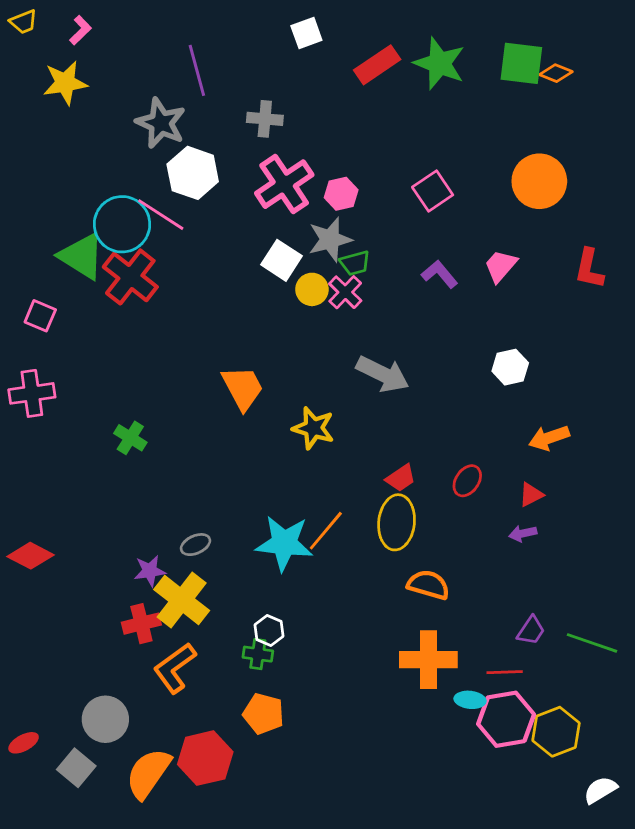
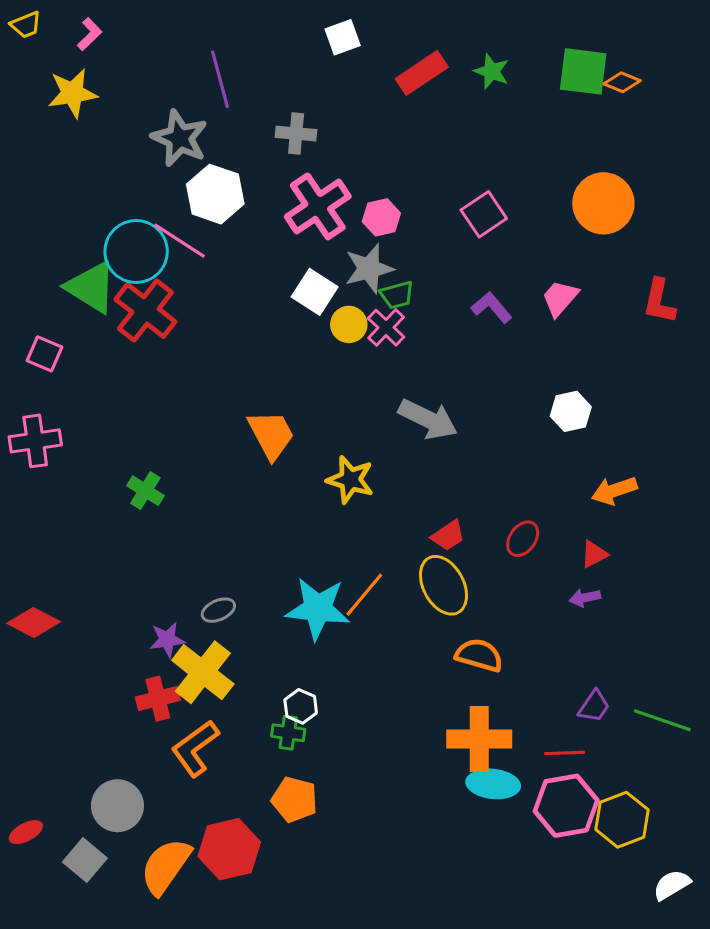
green star: (440, 63) -> (492, 71), size x0.6
yellow ellipse: (397, 522) -> (443, 585), turned -34
cyan ellipse: (470, 700) -> (493, 784), moved, size x1.5

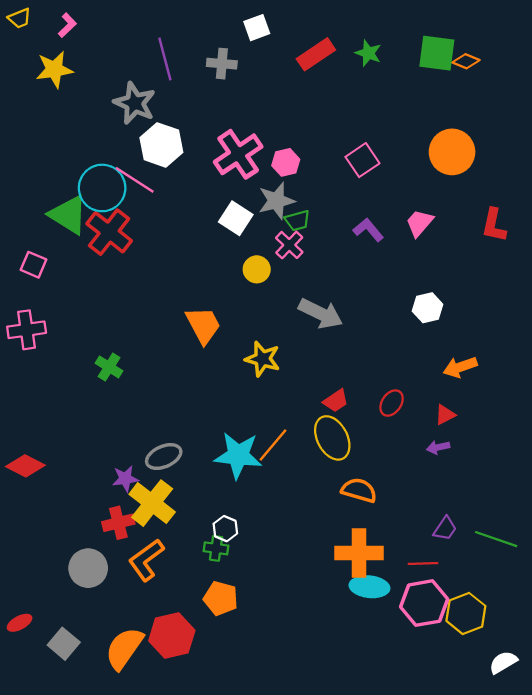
gray cross: (296, 134) -> (222, 64), moved
yellow circle: (349, 324) -> (257, 269), moved
gray ellipse: (218, 610) -> (164, 457), size x1.4
gray circle: (117, 806) -> (88, 568), moved

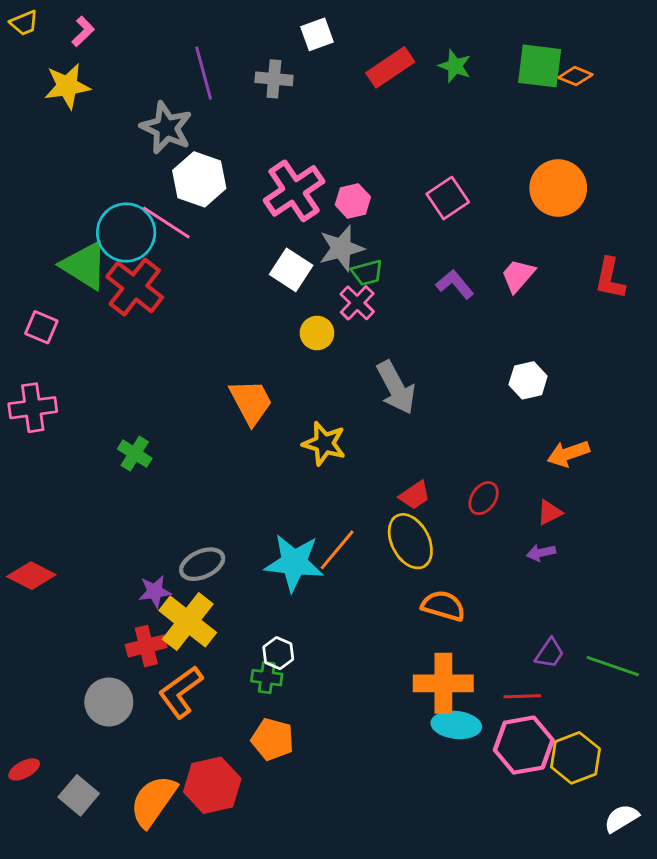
gray arrow: (321, 314) -> (396, 388), turned 36

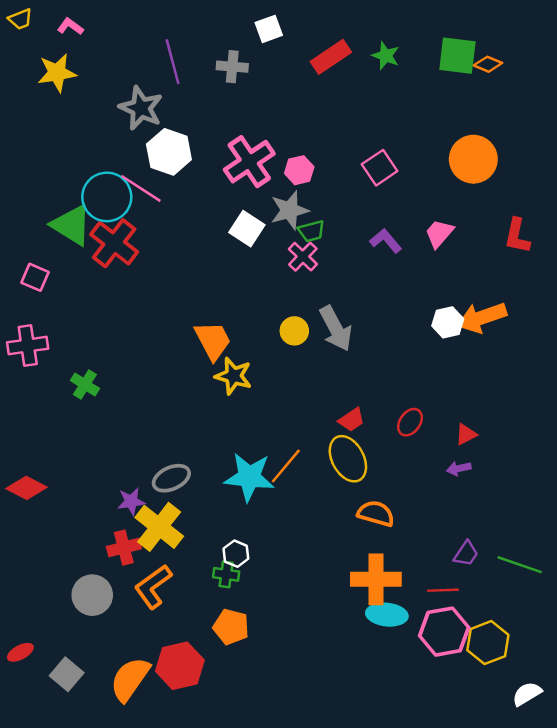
pink L-shape: (83, 32) -> (70, 26), turned -100
yellow circle: (317, 333) -> (294, 331), moved
yellow star: (324, 444) -> (233, 376), moved
green cross: (135, 454) -> (85, 384), moved
orange arrow: (568, 454) -> (482, 317), moved, size x1.4

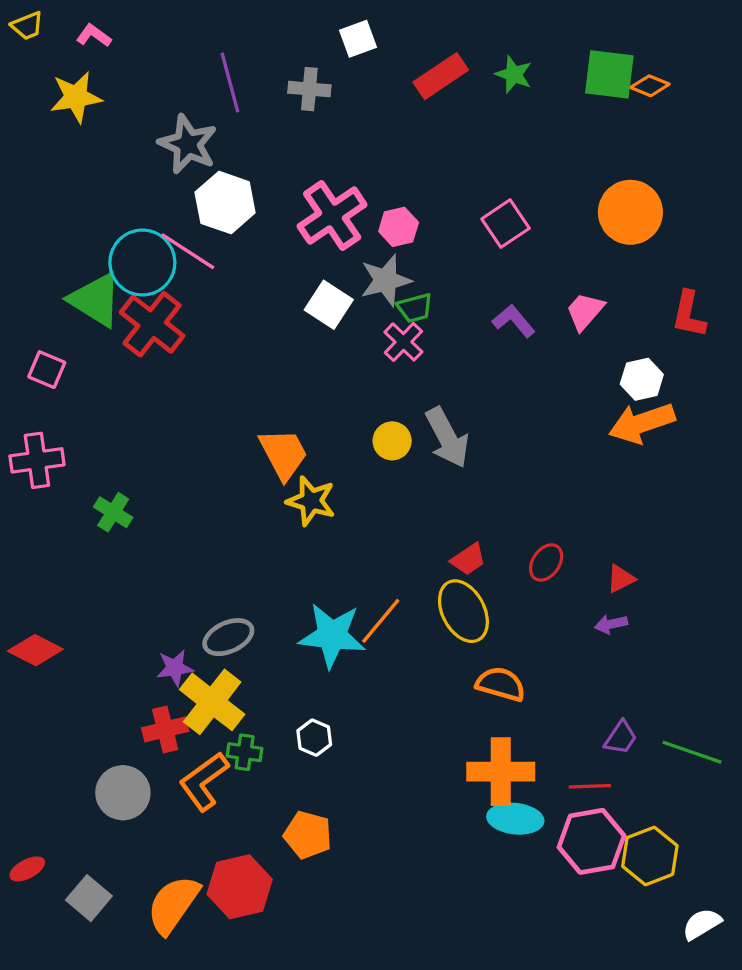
white hexagon: (448, 322) -> (642, 379), moved
green cross: (226, 574) -> (245, 752), moved

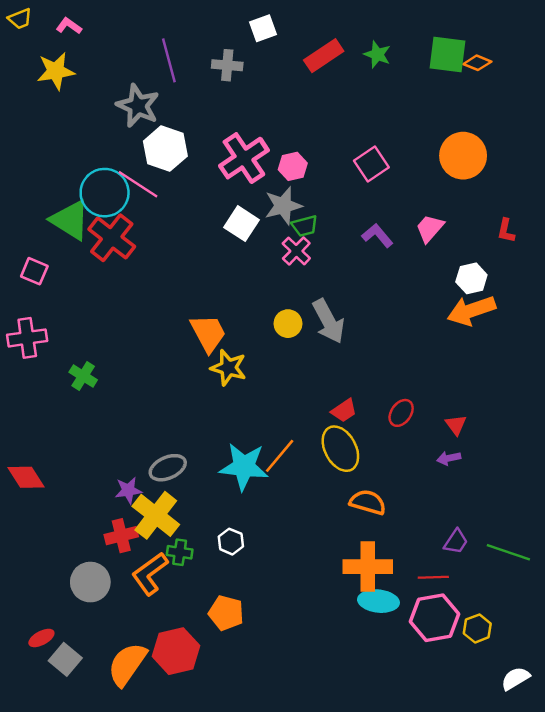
red L-shape: (689, 314) -> (506, 231), size x0.7
red triangle: (621, 579) -> (456, 425), turned -40
red diamond: (35, 650) -> (26, 477), turned 30
yellow hexagon: (650, 856) -> (477, 628), size x0.7
red ellipse: (27, 869) -> (41, 638), moved

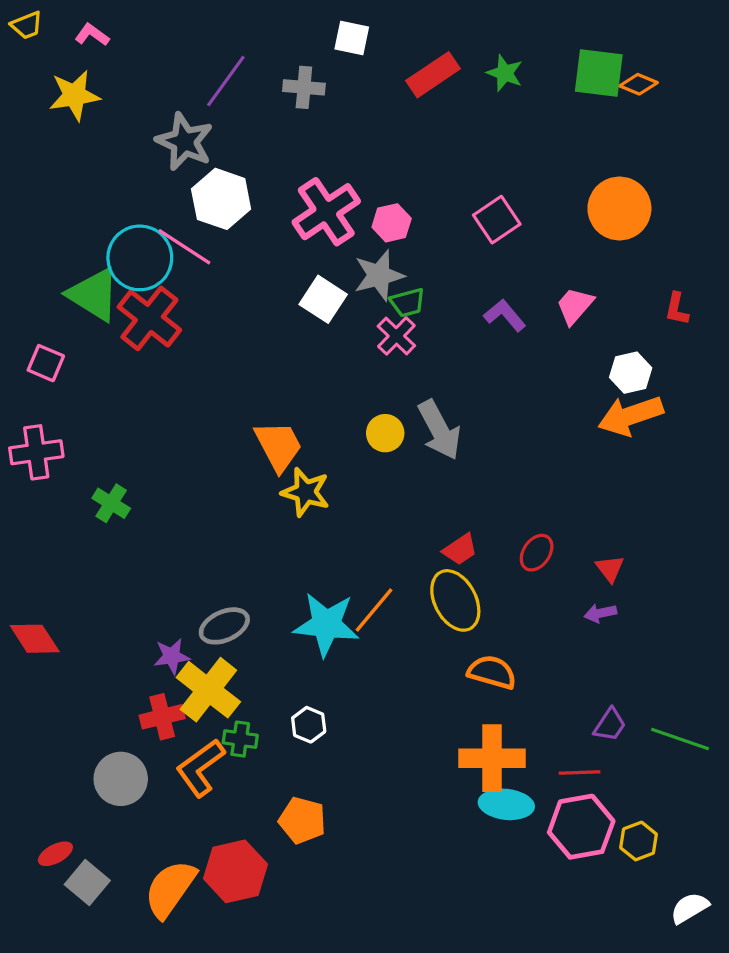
white square: (263, 28) -> (352, 38), turned 32
purple line: (169, 60) -> (226, 81), turned 51

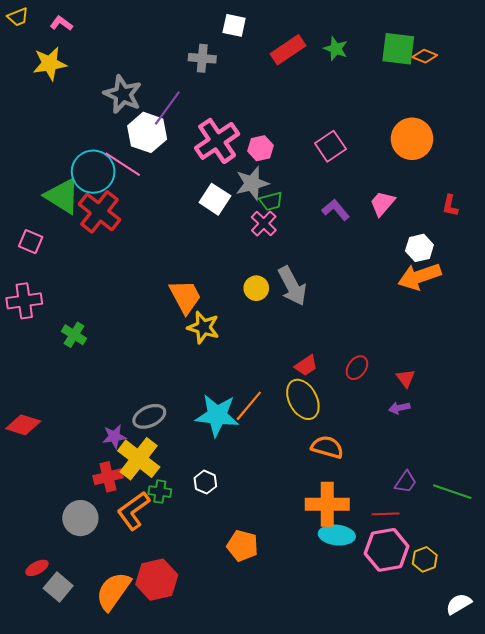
purple line: (226, 81) -> (167, 108), moved
red diamond: (35, 639) -> (23, 425), turned -40
orange pentagon: (302, 820) -> (242, 546), moved

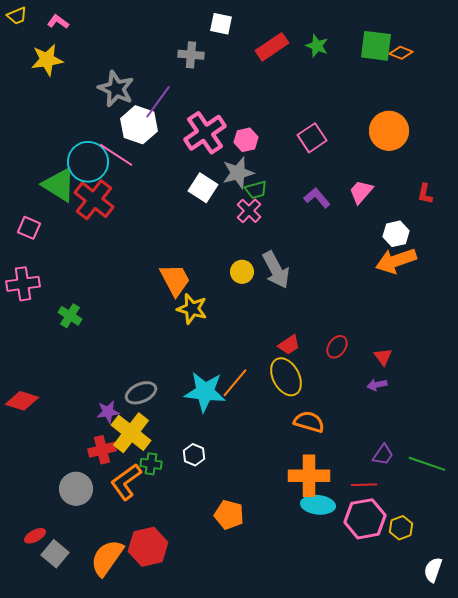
white semicircle: (459, 604) -> (433, 570), turned -40

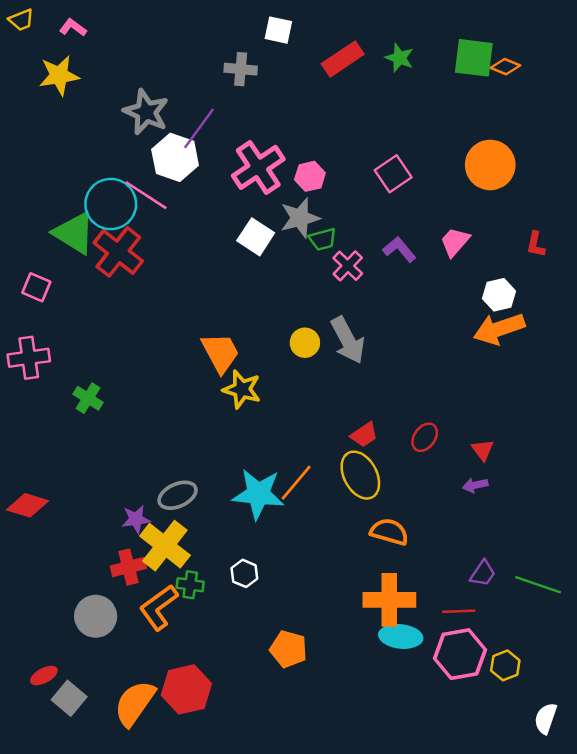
pink cross: (249, 211) -> (348, 266), moved

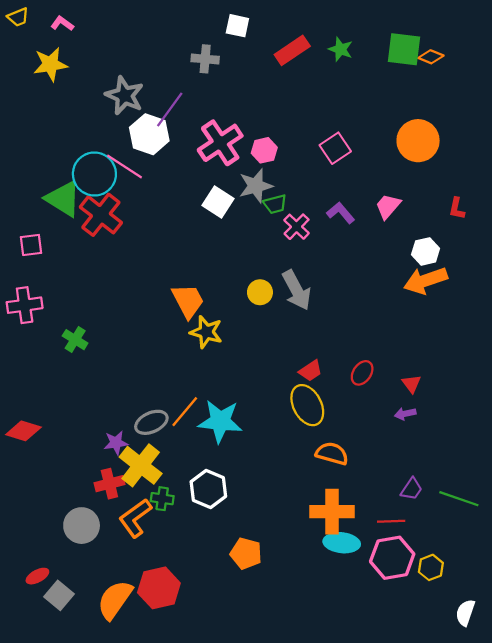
pink square: (36, 287) -> (31, 245), turned -30
orange line: (296, 483) -> (185, 412), moved
white hexagon: (244, 573) -> (208, 489), size x1.6

